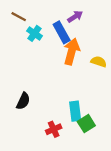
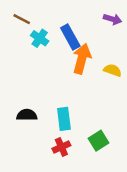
purple arrow: (75, 17) -> (113, 19), moved, turned 49
black semicircle: (23, 101) -> (27, 115), turned -114
cyan rectangle: (75, 111) -> (64, 119), moved

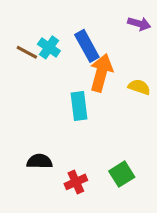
brown line: (22, 19) -> (27, 52), moved
black semicircle: (27, 115) -> (39, 161), moved
cyan rectangle: (64, 119) -> (79, 106), moved

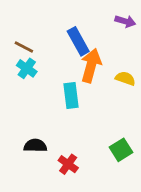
cyan cross: (49, 47) -> (27, 68), moved
green square: (122, 174) -> (121, 150), moved
red cross: (76, 182) -> (68, 164), turned -30

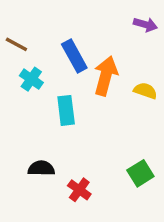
blue rectangle: (78, 41) -> (74, 56), moved
brown line: (24, 47) -> (16, 44), moved
cyan rectangle: (71, 96) -> (66, 110), moved

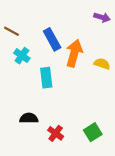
green square: (140, 173) -> (93, 132), moved

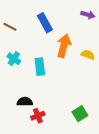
blue rectangle: (52, 39) -> (45, 23), moved
cyan cross: (22, 56) -> (14, 59), moved
red cross: (56, 133) -> (38, 116), moved, turned 32

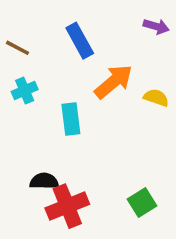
orange arrow: (64, 46) -> (114, 82), turned 35
cyan cross: (14, 59) -> (25, 90), moved, turned 32
red cross: (38, 116) -> (67, 206), size x1.6

